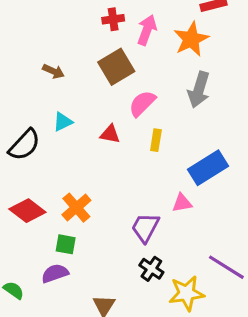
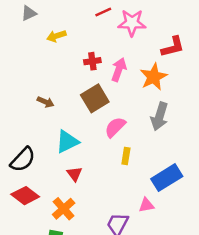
cyan triangle: (63, 122) -> (67, 142), moved, size x1.5
red triangle: (110, 134) -> (74, 174), moved, turned 42
red diamond: (27, 211) -> (25, 196), moved

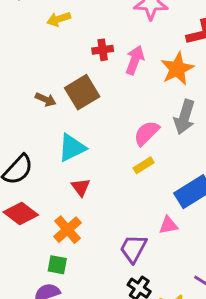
brown square: (95, 98) -> (82, 92), moved
pink semicircle: (115, 127) -> (146, 133), moved
yellow rectangle: (126, 156) -> (144, 165), turned 49

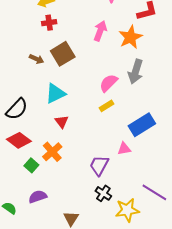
red cross: (103, 50) -> (49, 23), moved
green square: (57, 265) -> (31, 165), moved, turned 32

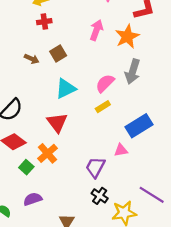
brown square: (63, 54) -> (58, 53), size x0.7
cyan triangle: (55, 93) -> (66, 89), moved
red triangle: (62, 122) -> (57, 123), size x1.5

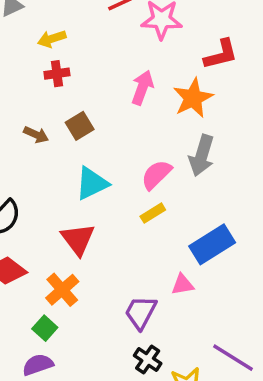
green square: (26, 167) -> (45, 328), moved

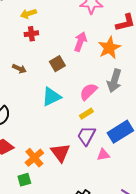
brown square: (80, 126) -> (57, 64), moved
red triangle: (78, 239) -> (60, 153), moved
purple trapezoid: (141, 312) -> (86, 136), moved
green square: (45, 328) -> (24, 180), turned 32

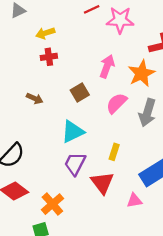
pink semicircle: (88, 92) -> (117, 103), moved
yellow rectangle: (86, 114) -> (114, 152), turned -40
purple trapezoid: (86, 136) -> (75, 164), moved
red triangle: (60, 153) -> (102, 183), moved

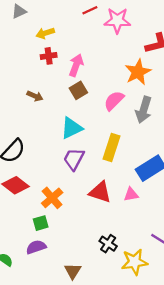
pink arrow: (107, 66) -> (76, 65), moved
yellow rectangle: (114, 152) -> (112, 148), size x1.6
red triangle: (102, 183) -> (100, 192), moved, turned -35

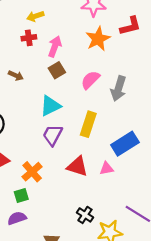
yellow arrow: (45, 33) -> (35, 16), moved
orange star: (138, 72) -> (98, 39), moved

